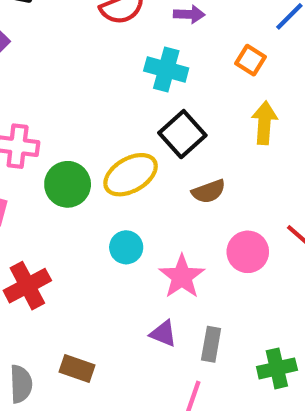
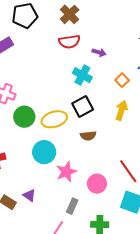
cyan circle: (126, 247) -> (44, 152), size x1.5
pink circle: (248, 252) -> (97, 184), moved
purple triangle: (163, 334) -> (29, 195), moved

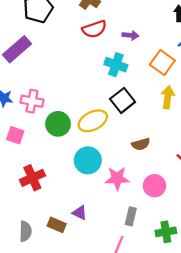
orange square: (122, 80) -> (162, 62), size x1.5
brown semicircle: (88, 136) -> (141, 144), moved
pink star: (66, 172) -> (117, 178), turned 30

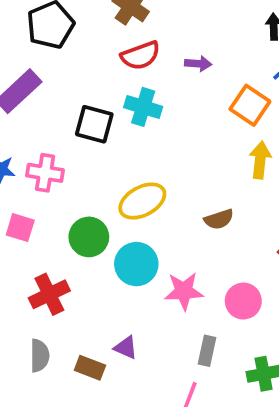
cyan cross: (116, 65) -> (143, 107), moved
black square: (123, 100) -> (94, 124), moved, turned -35
green circle: (58, 124) -> (89, 237), moved
brown semicircle: (141, 144) -> (219, 219), moved
gray semicircle: (25, 231) -> (40, 356), moved

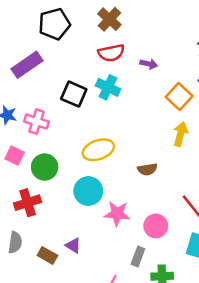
green circle: (89, 237) -> (45, 167), moved
gray rectangle: (207, 351) -> (138, 257), moved

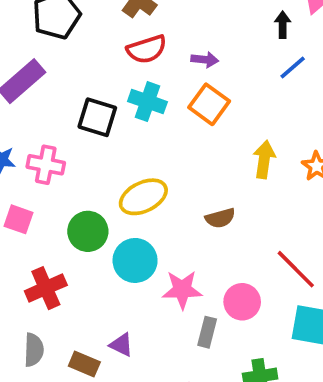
orange square: (179, 97) -> (209, 104), moved
green circle: (45, 167) -> (88, 231), moved
gray rectangle: (138, 257) -> (207, 332), moved

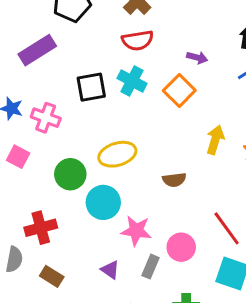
purple arrow: (205, 60) -> (197, 58), moved
black square: (97, 117) -> (91, 87), turned -36
red cross: (46, 288) -> (41, 228), moved
purple triangle: (121, 345) -> (110, 270), moved

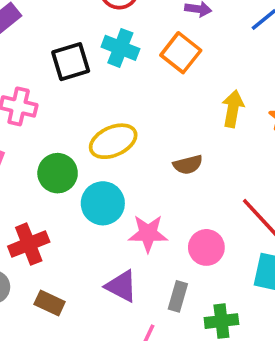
gray rectangle: (150, 267) -> (178, 296), moved
purple triangle: (110, 270) -> (121, 286), size x1.4

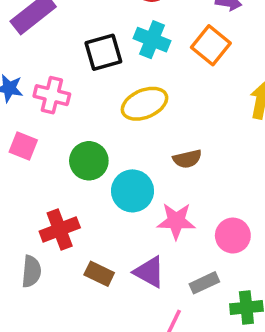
yellow ellipse: (113, 141) -> (144, 104), moved
brown semicircle: (188, 165) -> (187, 159), moved
gray rectangle: (178, 296) -> (204, 283), turned 48
brown rectangle: (50, 303) -> (99, 274), moved

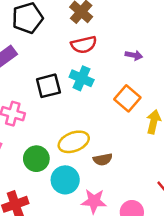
orange square: (211, 45) -> (127, 98), moved
yellow ellipse: (144, 104) -> (74, 142), moved

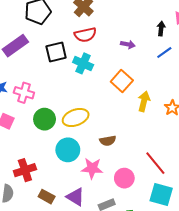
black square: (48, 86) -> (56, 52), moved
green circle: (36, 159) -> (45, 119), moved
brown semicircle: (103, 159) -> (108, 141), moved

